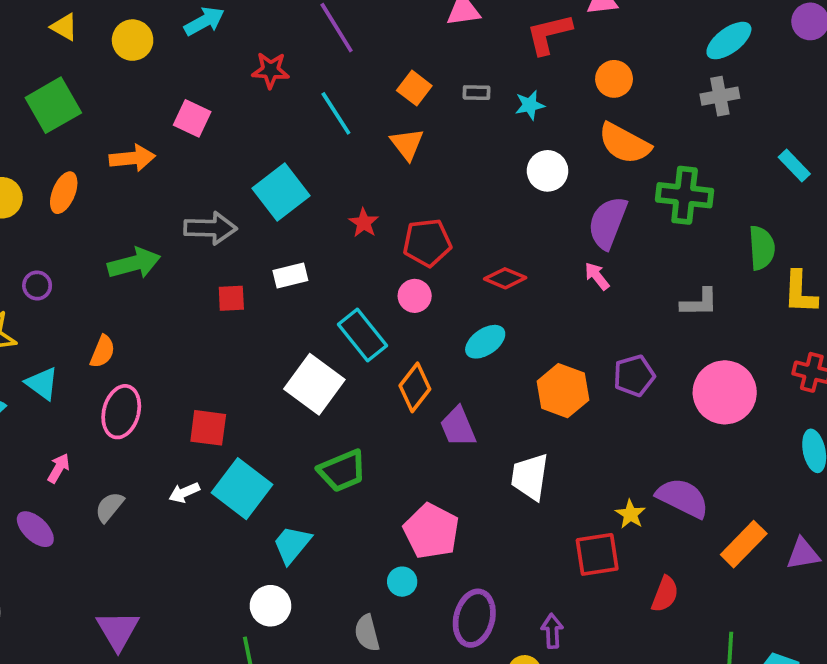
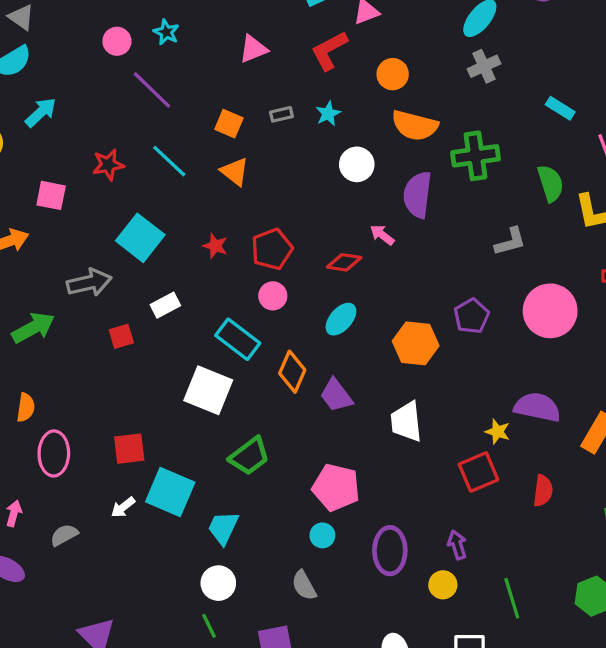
red star: (271, 70) -> (108, 165), moved
pink arrow: (597, 276) -> (382, 235), moved
gray semicircle: (109, 507) -> (64, 535), turned 36

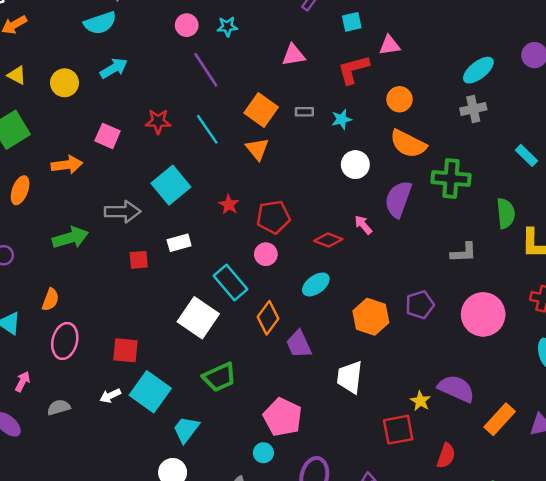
cyan star: (166, 32) -> (227, 27), turned 30
orange square: (229, 124) -> (261, 110), size x1.4

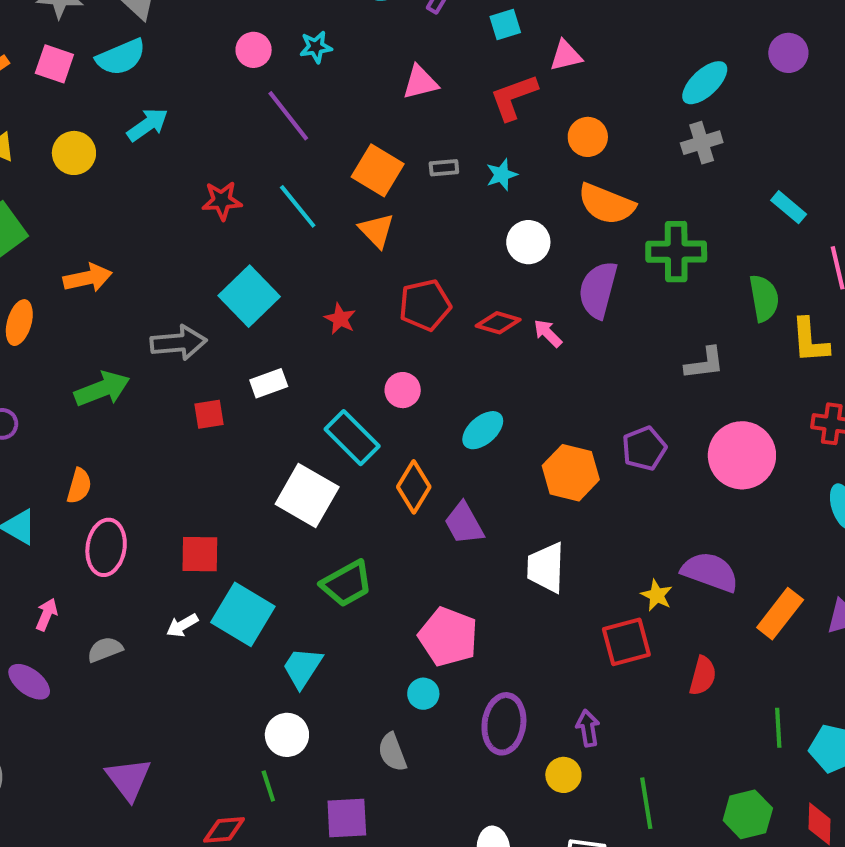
pink square: (108, 136) -> (54, 64), moved
red pentagon: (273, 217) -> (425, 305), moved
red diamond: (328, 240) -> (498, 323), moved

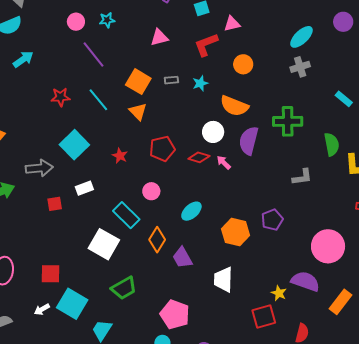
orange semicircle: (606, 204) -> (234, 106), moved
white circle: (528, 242) -> (213, 132), moved
pink circle: (742, 455) -> (328, 246), moved

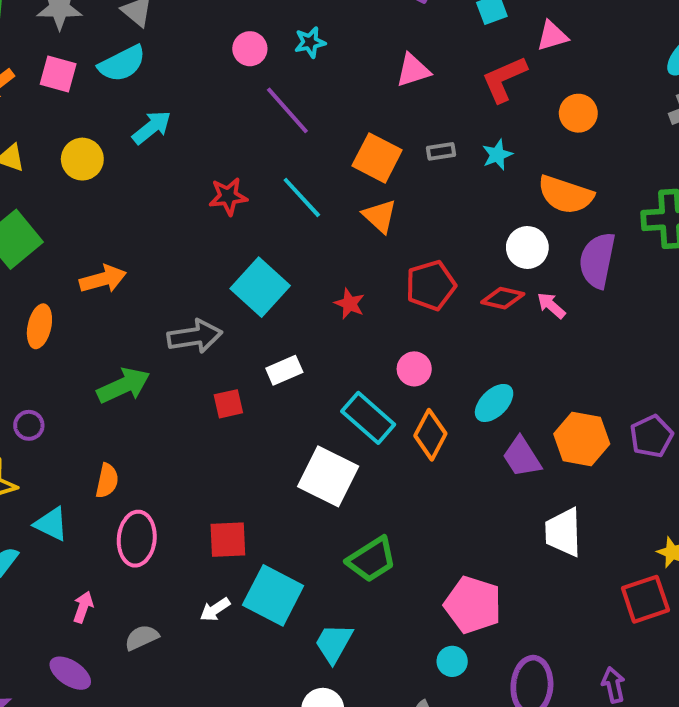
purple pentagon: (272, 220) -> (651, 436), moved
orange diamond: (157, 240) -> (430, 435), moved
purple trapezoid: (182, 258) -> (522, 457), moved

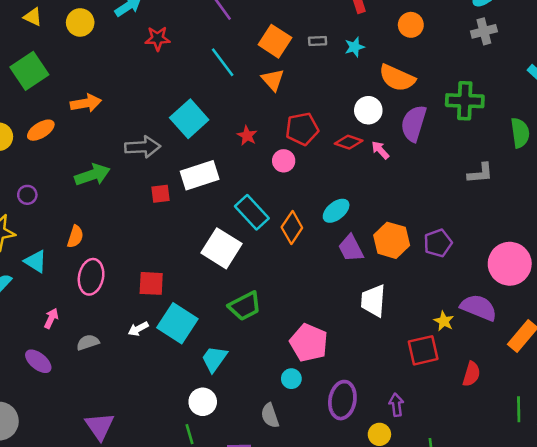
red star: (228, 196) -> (158, 38), moved
orange ellipse: (39, 326) -> (41, 130), turned 40
pink circle: (414, 369) -> (284, 161), moved
white rectangle: (284, 370) -> (200, 175), size x1.6

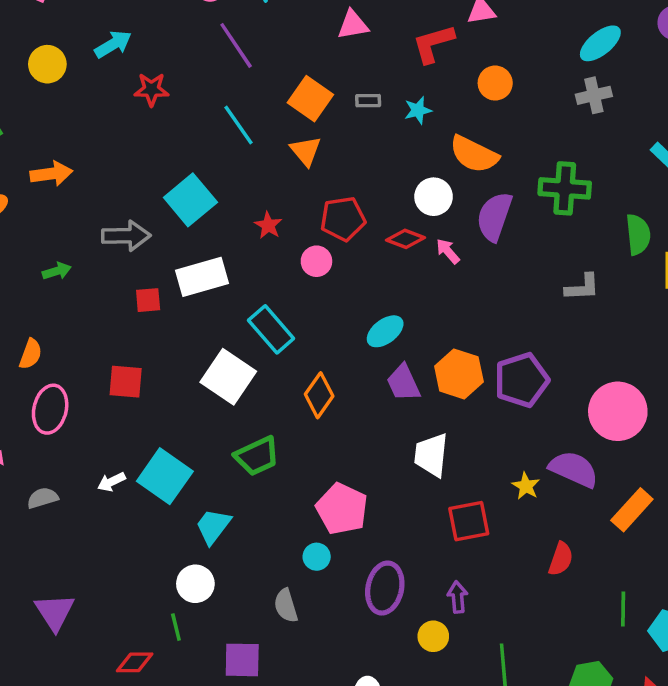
green arrow: (92, 175) -> (57, 271), size x0.6
orange diamond: (292, 227) -> (319, 395), moved
purple pentagon: (438, 243) -> (521, 380), size x1.4
red square: (151, 283) -> (126, 382), moved
red square: (423, 350) -> (469, 521), moved

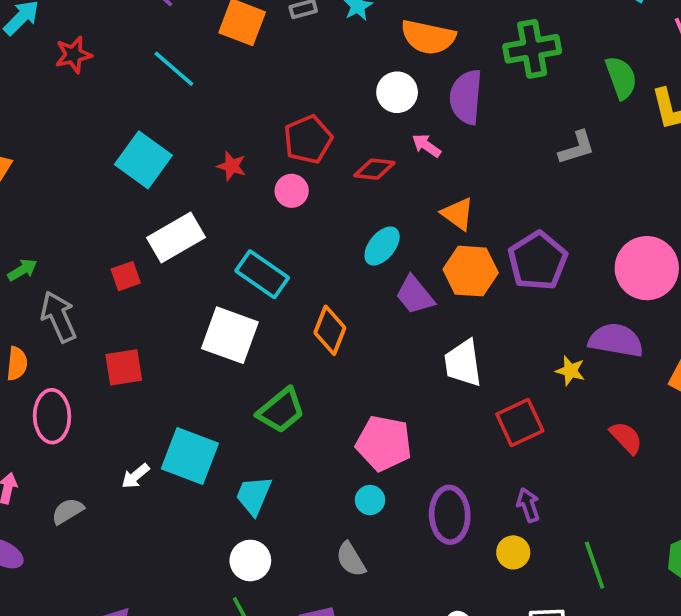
orange triangle: (306, 151) -> (458, 214), moved
gray arrow: (126, 236) -> (59, 317), moved, turned -99
red diamond: (405, 239) -> (374, 169), moved
red semicircle: (561, 559) -> (626, 438), turned -48

